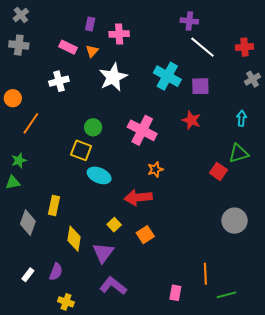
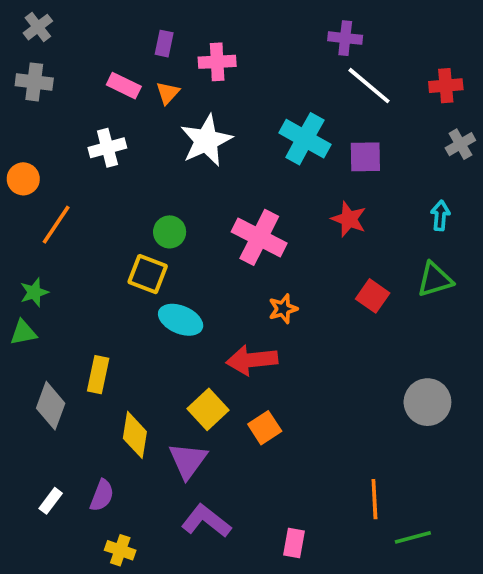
red square: (218, 171) -> (373, 296), moved
yellow square: (114, 225) -> (208, 409), size x1.5
pink rectangle: (175, 293) -> (294, 543), moved

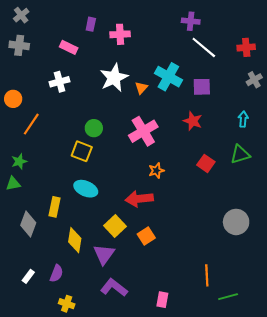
orange triangle: (168, 93) -> (141, 88), moved
pink cross: (259, 237) -> (143, 131), turned 32
cyan ellipse: (181, 320) -> (86, 189), moved

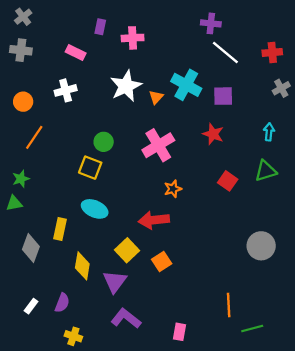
orange circle: (13, 99) -> (23, 102), moved

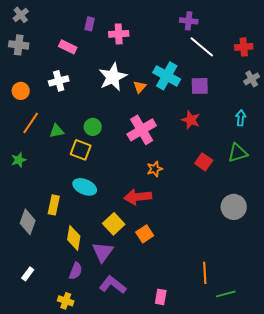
green triangle: (14, 203) -> (57, 131), moved
gray circle: (261, 246) -> (234, 207), moved
purple semicircle: (62, 303) -> (76, 271), moved

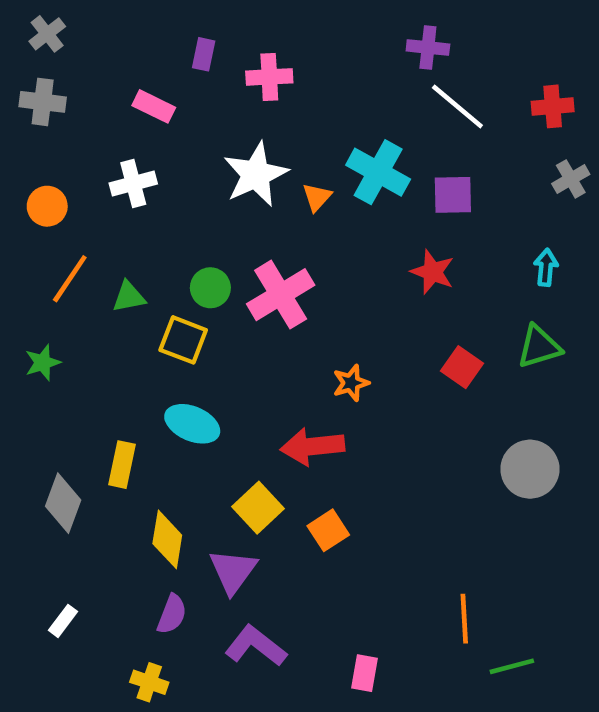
pink cross: (142, 130) -> (281, 295), moved

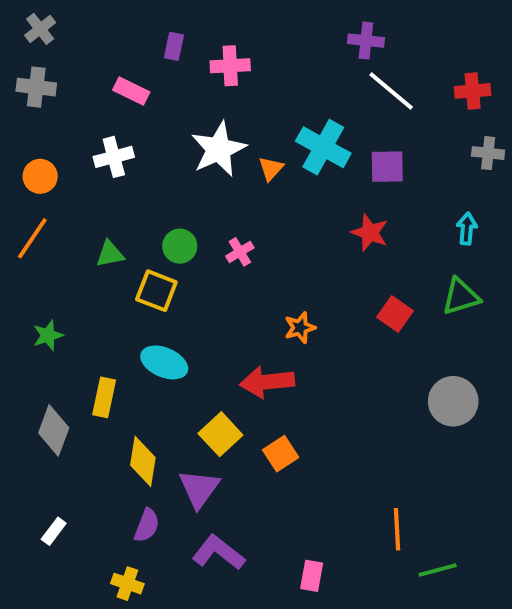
gray cross: (571, 179) -> (488, 153), turned 36
orange line: (70, 279) -> (32, 238), moved
pink cross: (281, 295) -> (240, 252), size x0.5
green star: (43, 363) -> (48, 335), moved

